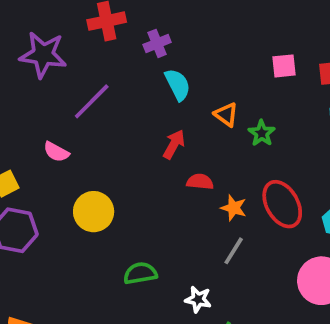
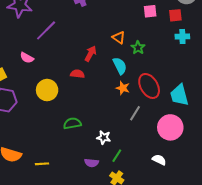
cyan semicircle: (178, 85) -> (120, 66), moved
red semicircle: (200, 182) -> (77, 74), moved
gray line: (234, 251) -> (135, 113), moved

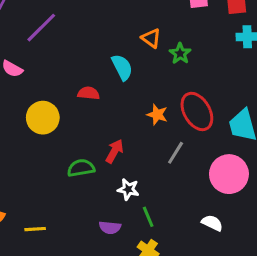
red arrow: (90, 54) -> (115, 151), moved
cyan semicircle: (120, 66) -> (122, 67), moved
green line: (117, 156) -> (148, 217), turned -56

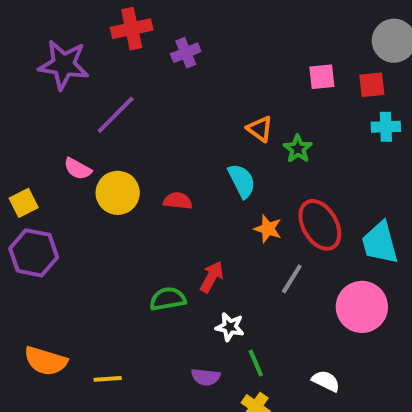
cyan semicircle: (122, 67) -> (242, 181), moved
yellow circle: (43, 118) -> (118, 193), moved
white semicircle: (212, 223) -> (326, 381), moved

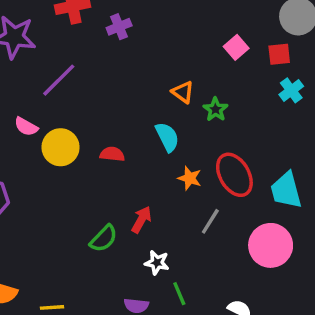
pink square: (322, 77) -> (236, 47), turned -35
cyan cross: (386, 127) -> (291, 90), turned -35
green semicircle: (168, 299) -> (104, 239), turned 144

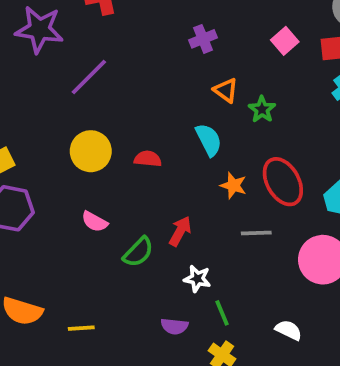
purple cross: (119, 27) -> (203, 39), moved
pink semicircle: (26, 127) -> (95, 222), moved
gray line: (210, 221) -> (256, 233), turned 56

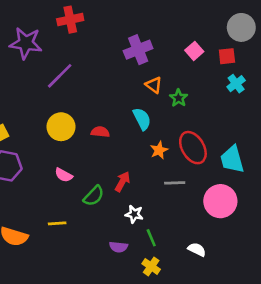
purple cross: (203, 39) -> (138, 50), size x1.5
orange star: (233, 185) -> (159, 150), turned 30
yellow line: (81, 328) -> (57, 223), moved

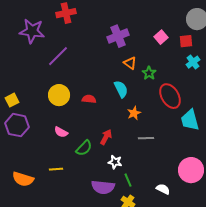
red ellipse: (193, 148) -> (170, 96), moved
pink circle: (220, 201) -> (191, 170), moved
purple semicircle: (118, 247) -> (103, 187), size x1.6

